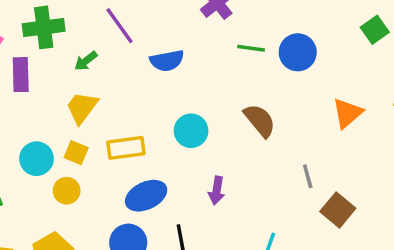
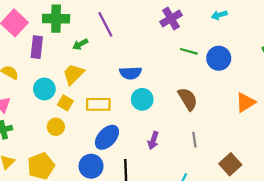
blue semicircle: (167, 61) -> (130, 73), moved
cyan circle: (37, 159) -> (44, 89), moved
gray line: (308, 176) -> (194, 140), moved
blue ellipse: (146, 196) -> (107, 137), turned -30

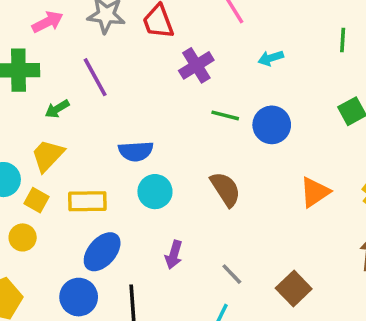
gray line: (194, 140) -> (232, 274), moved, turned -35

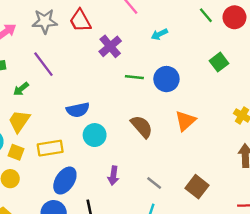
green line: (343, 40) -> (206, 15), turned -35
orange triangle: (315, 192) -> (185, 121), moved

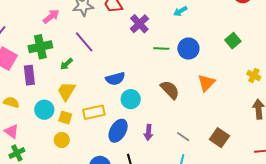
green square: (219, 62) -> (233, 41), moved
blue ellipse: (65, 181) -> (118, 131), moved

